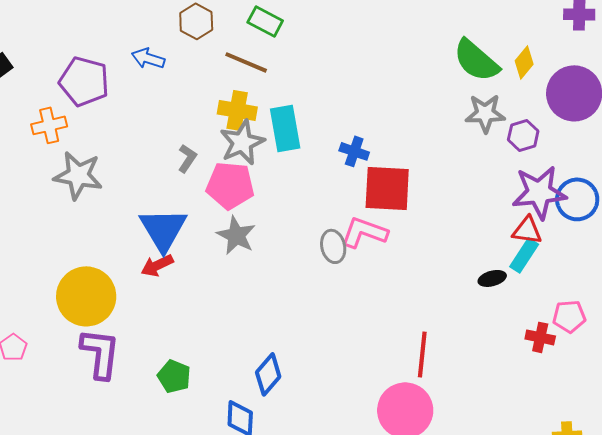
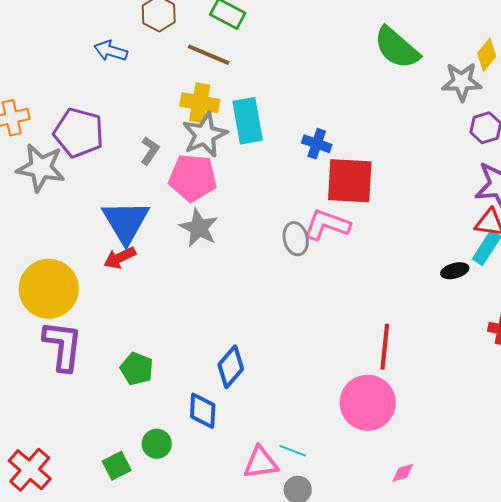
green semicircle: (476, 60) -> (397, 48), moved
purple pentagon: (84, 81) -> (79, 133), moved
gray star: (485, 113) -> (462, 82), moved

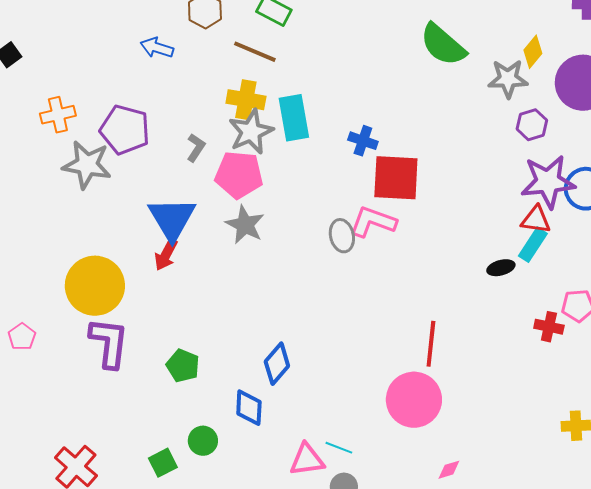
red arrow: (120, 258) -> (166, 255), turned -36

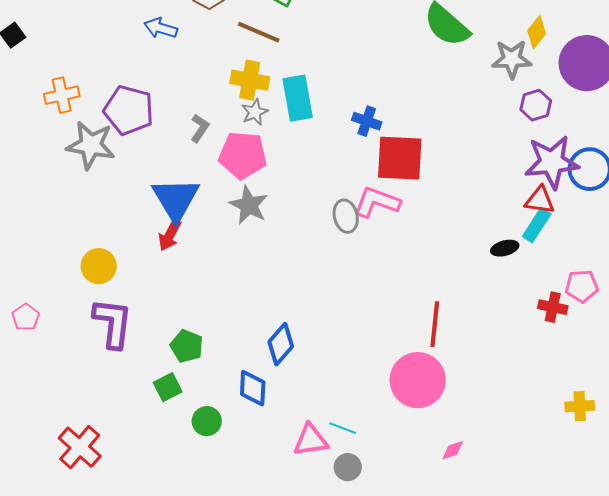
gray star: (251, 132) -> (255, 112), size x0.6
yellow circle: (95, 286) -> (99, 266), size x0.6
green square: (163, 463) -> (168, 387), moved

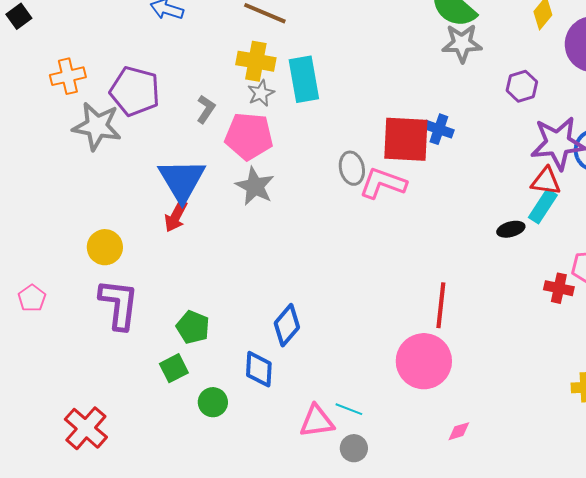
gray star: (512, 59) -> (462, 43), moved
purple hexagon: (536, 105) -> (522, 86), moved
blue cross: (367, 121) -> (439, 129), moved
gray ellipse: (346, 216) -> (352, 168), moved

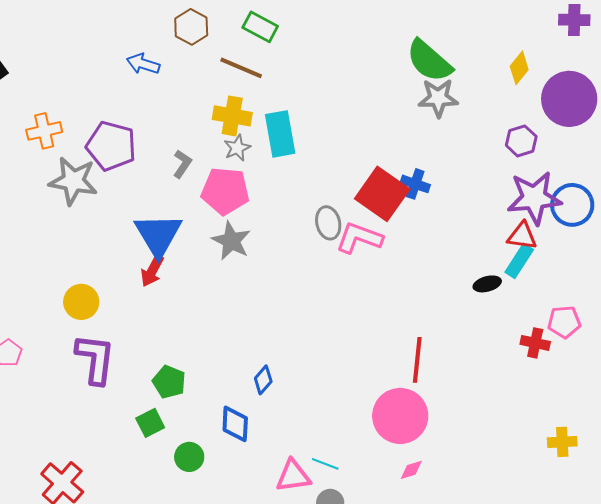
purple hexagon: (522, 86) -> (521, 141), moved
red square: (406, 139) -> (382, 194), turned 32
blue diamond: (287, 325) -> (263, 380), size x0.7
pink diamond: (459, 431) -> (411, 470), moved

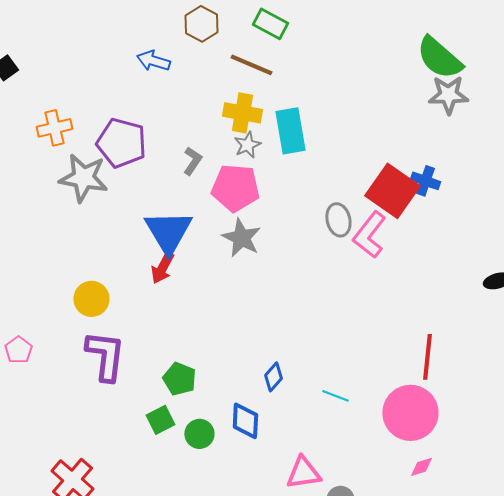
pink L-shape: (359, 238) -> (369, 235), turned -72
green circle: (189, 457) -> (199, 434), moved
cyan line: (325, 464) -> (335, 396), moved

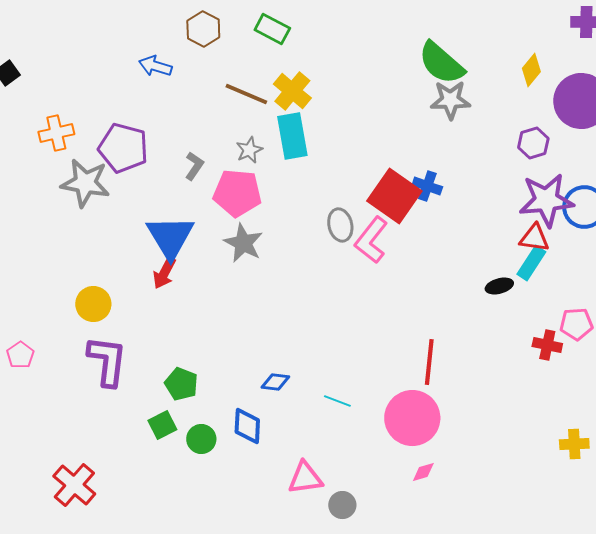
brown line: (251, 65) -> (246, 94), moved
yellow cross: (242, 113) -> (292, 91), moved, turned 30
blue diamond: (273, 377) -> (275, 382), turned 56

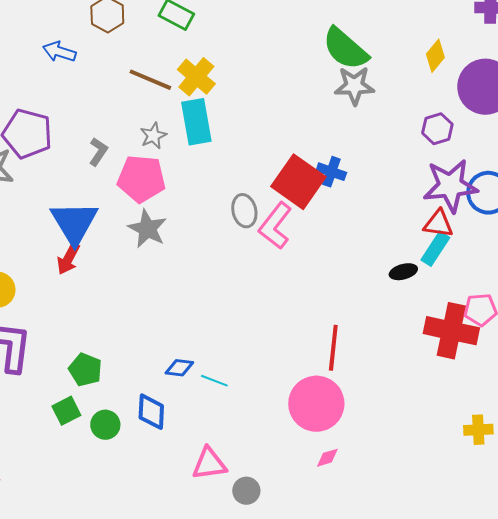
red cross: (547, 345) -> (451, 331), size x1.8
cyan line: (337, 401) -> (214, 381), moved

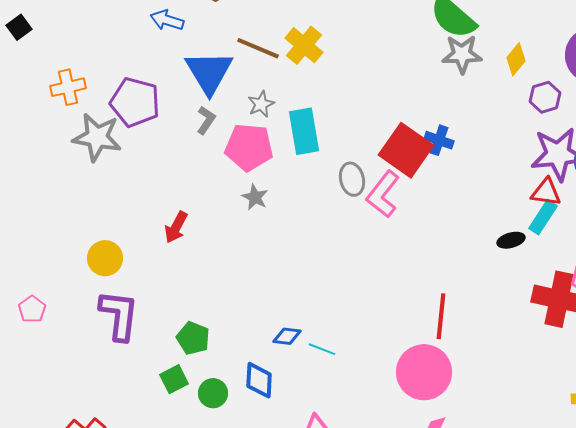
yellow diamond: (435, 56) -> (516, 59), moved
cyan rectangle: (196, 122) -> (304, 131), moved
blue triangle: (74, 223) -> (209, 72), moved
gray star: (147, 229) -> (255, 197), size x0.7

